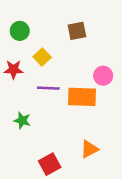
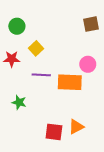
brown square: (77, 31) -> (91, 24), moved
red square: (50, 164) -> (54, 132), moved, turned 36

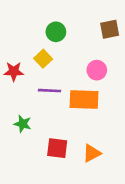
green circle: (17, 26) -> (56, 32), moved
pink circle: (88, 64) -> (97, 70), moved
red square: (54, 132) -> (57, 148), moved

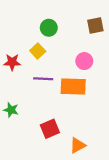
green star: (23, 124) -> (11, 110), moved
red square: (57, 148) -> (50, 129), turned -30
orange triangle: (92, 153) -> (78, 145), moved

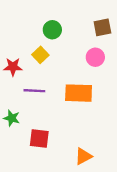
pink circle: (84, 61) -> (95, 57), moved
purple line: (43, 79) -> (34, 91), moved
red square: (50, 129) -> (39, 138), moved, turned 30

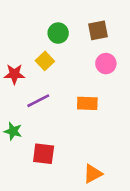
brown square: (102, 27) -> (98, 30), moved
purple line: (34, 91) -> (38, 101), turned -30
orange rectangle: (79, 93) -> (87, 103), size x0.7

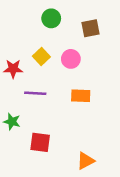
green circle: (58, 33) -> (51, 18), moved
pink circle: (106, 64) -> (71, 59), moved
purple line: (38, 101) -> (35, 93), turned 30

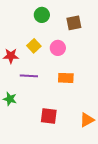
red square: (40, 142) -> (49, 116), moved
orange triangle: (86, 161) -> (87, 120), moved

